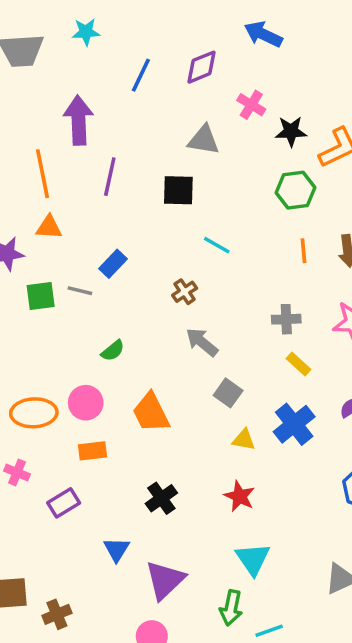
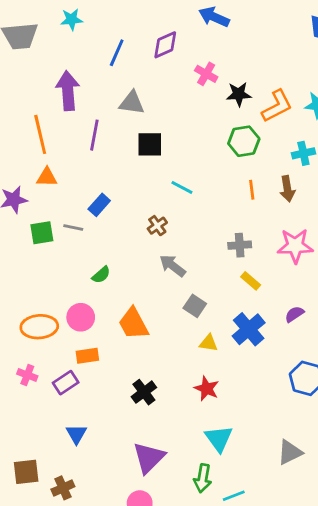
gray triangle: (204, 140) -> (132, 103), moved
purple rectangle: (64, 503) -> (66, 383), moved
blue triangle: (117, 550) -> (76, 434), moved

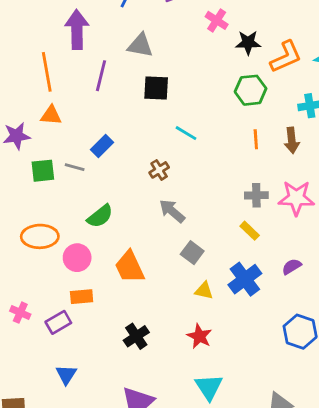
gray cross: (240, 245) -> (256, 195), moved
green semicircle: (101, 275) -> (100, 216), size x1.4
orange ellipse: (39, 327) -> (40, 236), moved

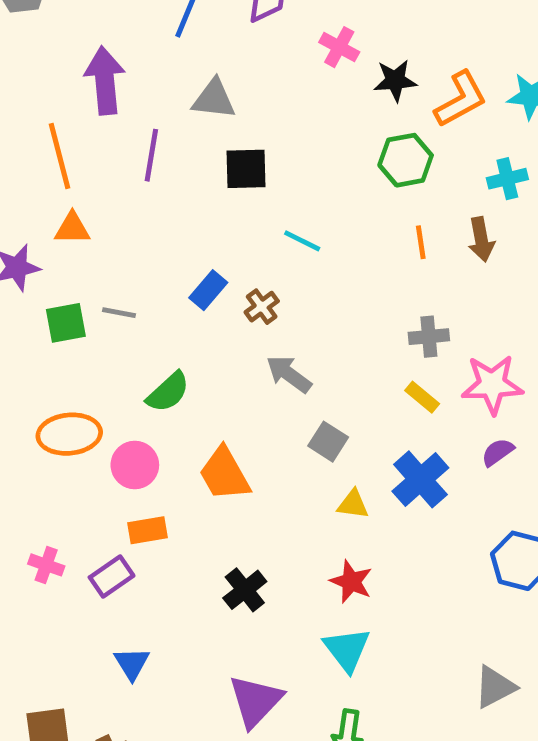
blue rectangle: (102, 146) -> (208, 290), moved
pink star: (296, 198) -> (492, 384), moved
cyan triangle: (209, 387) -> (347, 649), moved

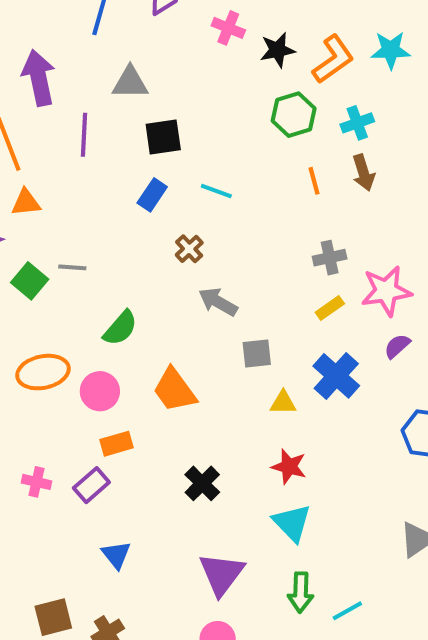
cyan cross: (507, 179) -> (357, 123), moved
blue rectangle: (208, 290) -> (152, 195), moved
green square: (66, 323) -> (30, 281), turned -33
yellow rectangle: (422, 397) -> (330, 308), turned -68
gray square: (328, 442) -> (257, 354), turned -32

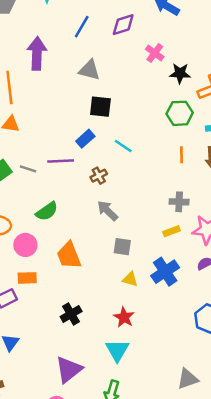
purple line: (84, 135) -> (61, 161), moved, turned 70

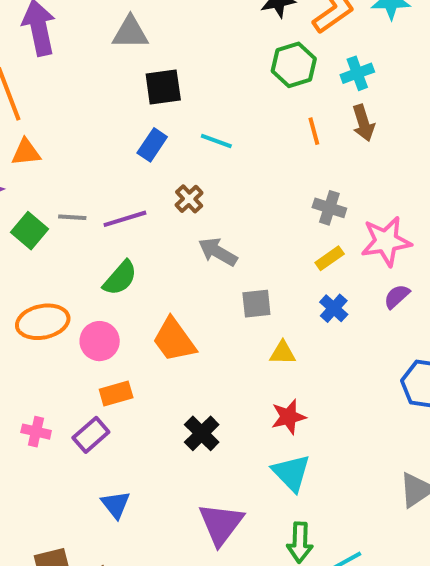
purple line: (61, 161) -> (125, 219), moved
gray cross: (179, 202) -> (329, 208), turned 30
blue cross: (165, 272) -> (334, 308), moved, size x0.6
red star: (124, 317) -> (288, 417), turned -30

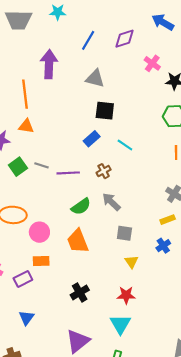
green semicircle: (120, 278) -> (81, 207), moved
yellow triangle: (283, 353) -> (131, 262), turned 40

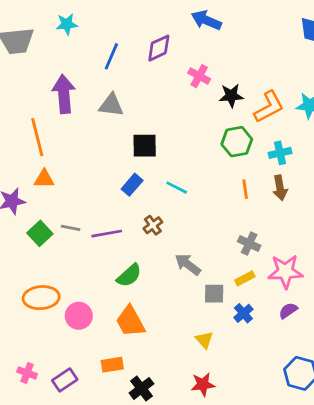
gray triangle: (95, 78) -> (111, 105), moved
gray arrow: (111, 202) -> (188, 264), moved
gray square: (124, 233) -> (214, 294), moved
orange rectangle: (41, 261) -> (112, 365), moved

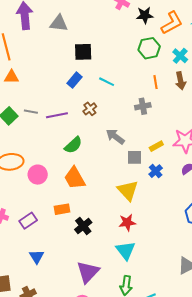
cyan cross: (280, 153) -> (180, 56), turned -35
gray cross: (249, 244) -> (143, 106), moved, turned -35
yellow triangle: (204, 340) -> (128, 190), size x1.6

